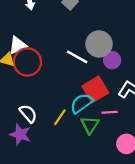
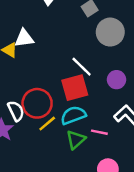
gray circle: (99, 44) -> (110, 32), moved
red circle: (27, 62) -> (37, 103), moved
red square: (95, 89) -> (75, 88), moved

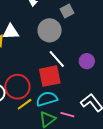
gray circle: (110, 32) -> (50, 30), moved
purple circle: (117, 80) -> (87, 61), moved

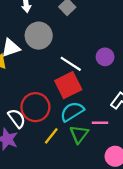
gray circle: (50, 30) -> (39, 36), moved
yellow line: (25, 104) -> (51, 136), moved

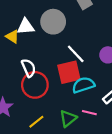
cyan semicircle: (72, 112) -> (83, 85), moved
white semicircle: (17, 118) -> (29, 68), moved
yellow line: (51, 136) -> (36, 122), moved

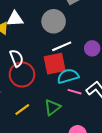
gray circle: (53, 22) -> (54, 21), moved
white line: (76, 54) -> (62, 46), turned -72
pink line: (89, 113) -> (75, 92), moved

